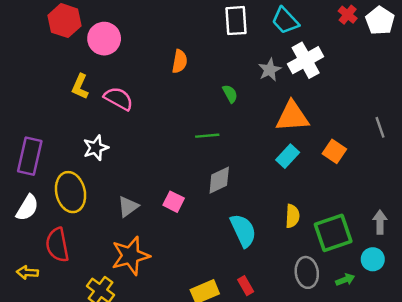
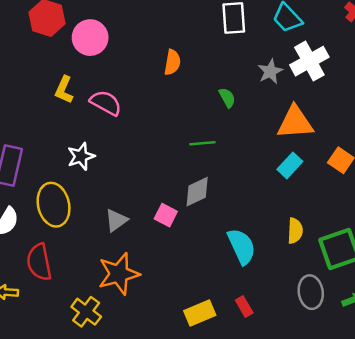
gray diamond: (219, 180) -> (197, 192), moved

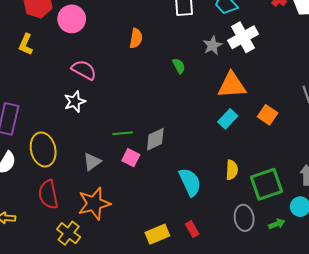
yellow L-shape: (64, 90) -> (26, 44), moved
green line: (202, 143) -> (123, 133), moved
white star: (81, 156) -> (75, 102), moved
red semicircle: (39, 262) -> (48, 194), moved

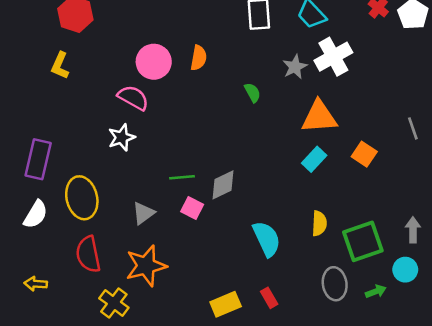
pink circle: (72, 19) -> (154, 62), moved

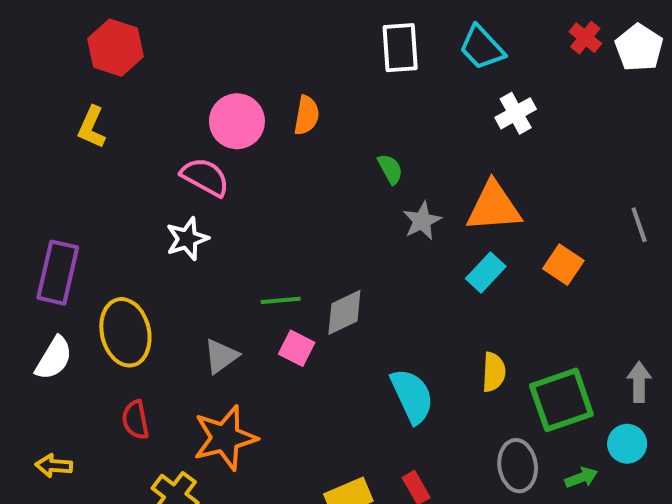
white cross: (333, 57) -> (516, 113), size x0.7
gray star: (295, 67) -> (422, 221), moved
red semicircle: (88, 254) -> (135, 420), size x0.7

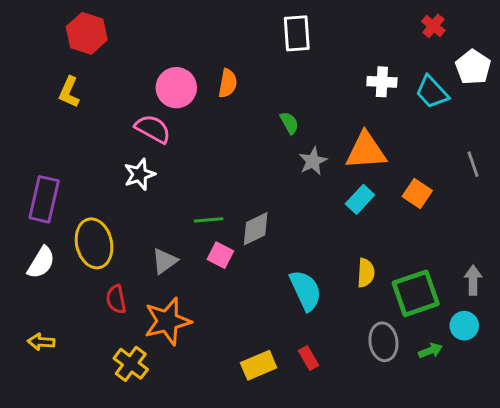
cyan trapezoid: (482, 48) -> (432, 92), moved
white pentagon: (639, 48) -> (473, 67), moved
white cross: (516, 113) -> (382, 82), turned 32
red semicircle: (135, 420) -> (116, 299), moved

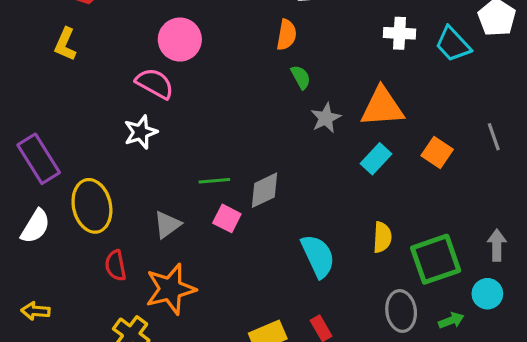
orange semicircle: (228, 83) -> (287, 35), moved
gray line: (473, 164) -> (494, 137), moved
purple rectangle: (44, 199) -> (39, 159), turned -45

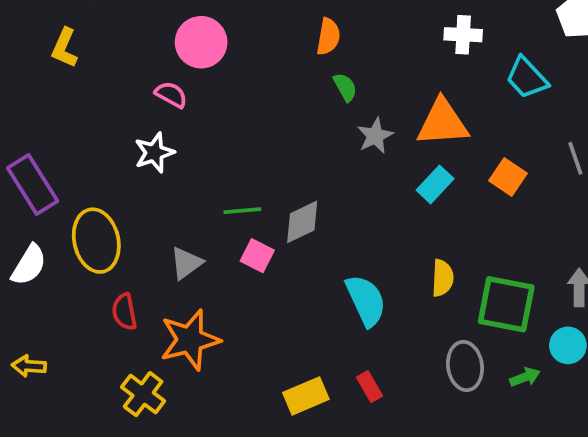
cyan trapezoid: (453, 44) -> (527, 78), moved
pink semicircle: (155, 83) -> (171, 95), size x0.7
green square: (436, 259) -> (506, 304), turned 30

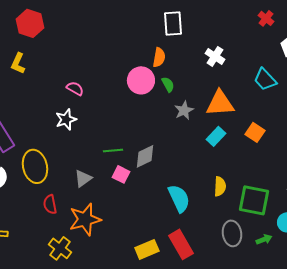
white cross: (463, 35) -> (215, 56), moved, turned 30
pink circle: (201, 42) -> (141, 80), moved
red rectangle: (370, 387) -> (181, 244), size x1.8

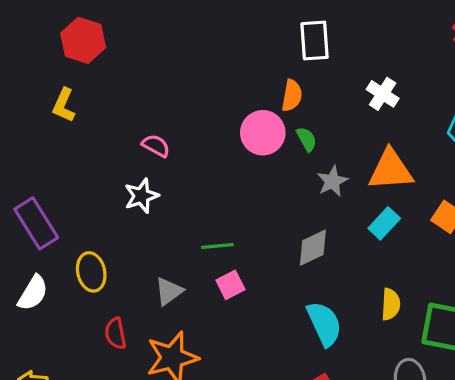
gray diamond: (145, 156) -> (313, 248), moved
yellow ellipse: (35, 166) -> (91, 272), size x0.7
pink square: (121, 174) -> (230, 285), turned 36

